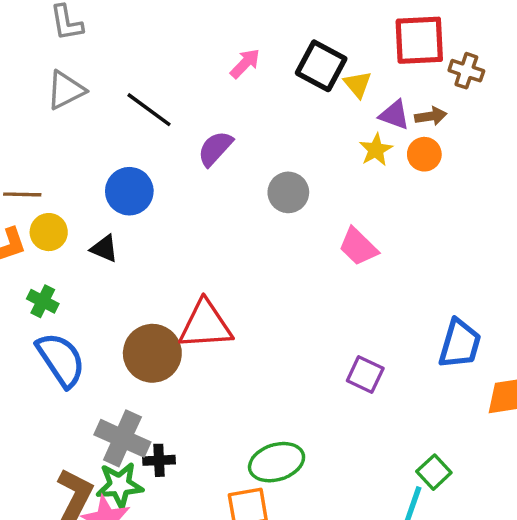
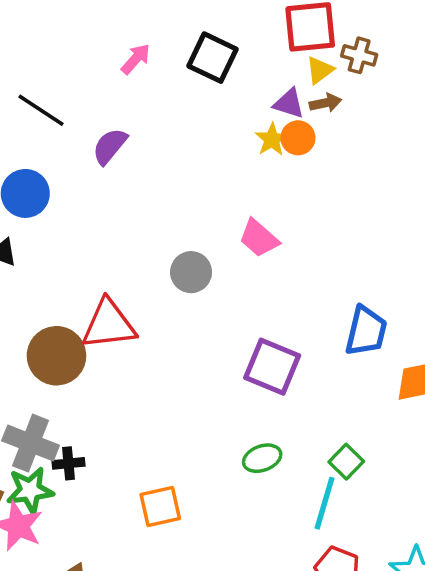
yellow triangle: (358, 84) -> (320, 70), moved, turned 36
orange circle: (424, 154) -> (298, 138), moved
gray circle: (288, 192) -> (191, 272), moved
purple square: (365, 374) -> (272, 367), size x1.5
green ellipse: (277, 462) -> (262, 458), moved, size x0.7

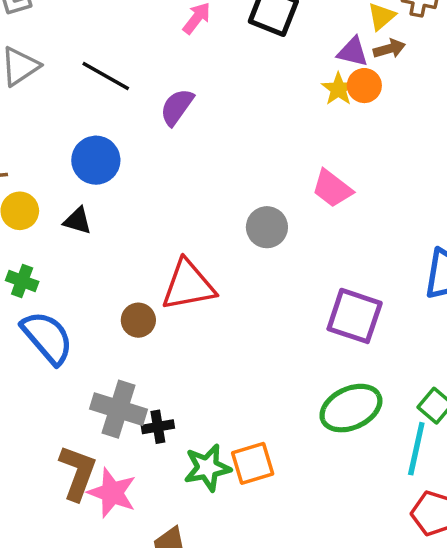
brown circle: (56, 356) -> (138, 320), size x0.6
green ellipse: (262, 458) -> (351, 408), size x1.6
green star: (30, 490) -> (207, 468), moved

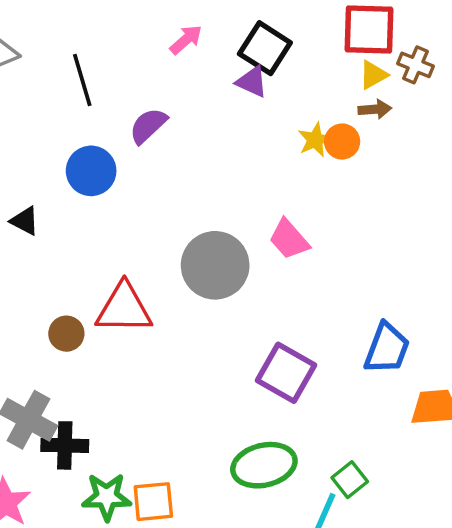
purple triangle: (353, 52) -> (252, 82), moved
black line: (106, 76) -> (82, 80), turned 33
blue circle: (96, 160) -> (91, 171), moved
gray circle: (267, 227) -> (215, 265), size x1.6
black cross: (158, 427) -> (65, 445), size x1.4

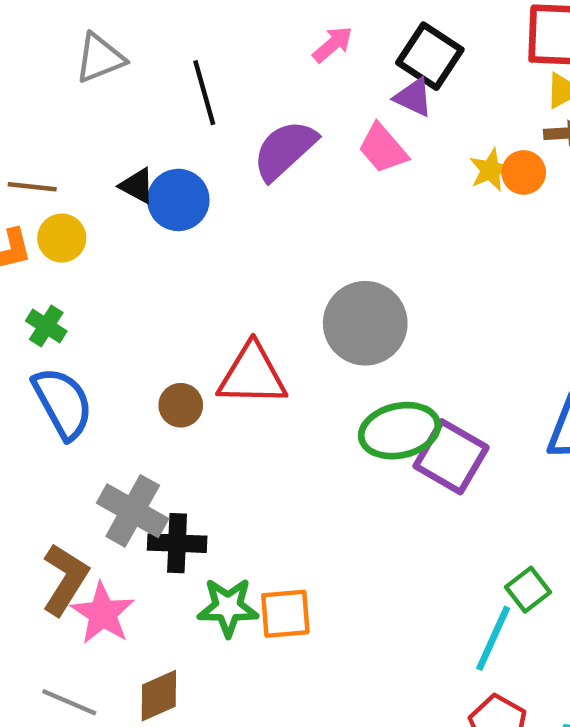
purple semicircle: (148, 126) -> (285, 150), size x1.4
blue circle: (91, 171) -> (178, 200), moved
black triangle: (25, 221) -> (137, 186), moved
pink trapezoid: (289, 239) -> (383, 148), moved
green ellipse: (264, 465) -> (400, 431), moved

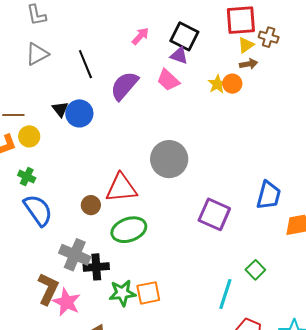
black triangle: (137, 186) -> (60, 109), turned 30
green ellipse: (400, 431) -> (129, 230), moved
cyan line: (493, 638) -> (225, 294), moved

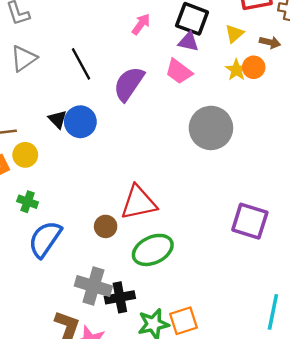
yellow triangle: (246, 45) -> (234, 34), moved
brown arrow: (249, 64) -> (270, 42), turned 30
gray circle: (169, 159) -> (211, 128), moved
blue semicircle: (38, 210) -> (45, 239), turned -104

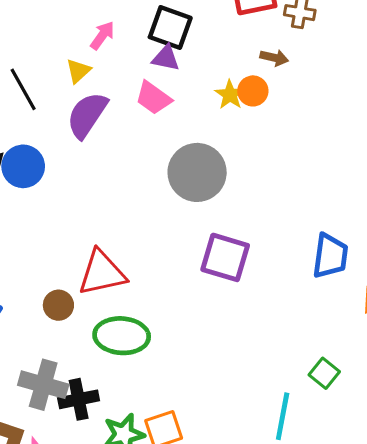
yellow triangle: (234, 34) -> (78, 71), moved
purple square: (250, 221) -> (225, 257), moved
green ellipse: (153, 250) -> (122, 336), turned 30

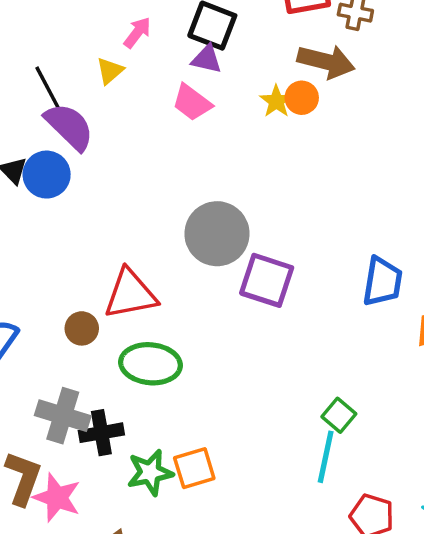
brown arrow: (274, 58) -> (326, 62), size x1.8
purple semicircle: (87, 115) -> (69, 127), moved, turned 99
gray circle: (197, 172) -> (217, 234), moved
green square: (324, 373) -> (339, 415), moved

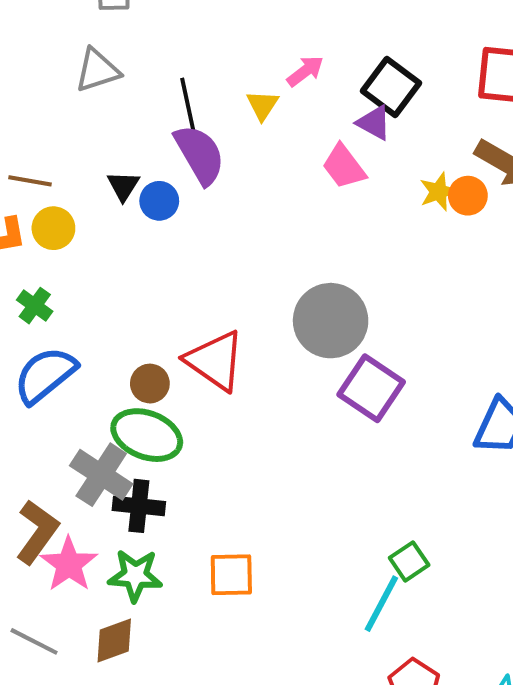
yellow triangle: (110, 71) -> (262, 105), turned -32
blue circle: (47, 175) -> (159, 201), size x0.7
red triangle: (130, 294) -> (215, 361), turned 30
green ellipse: (150, 364) -> (147, 435), moved
green star: (150, 473) -> (135, 575), moved

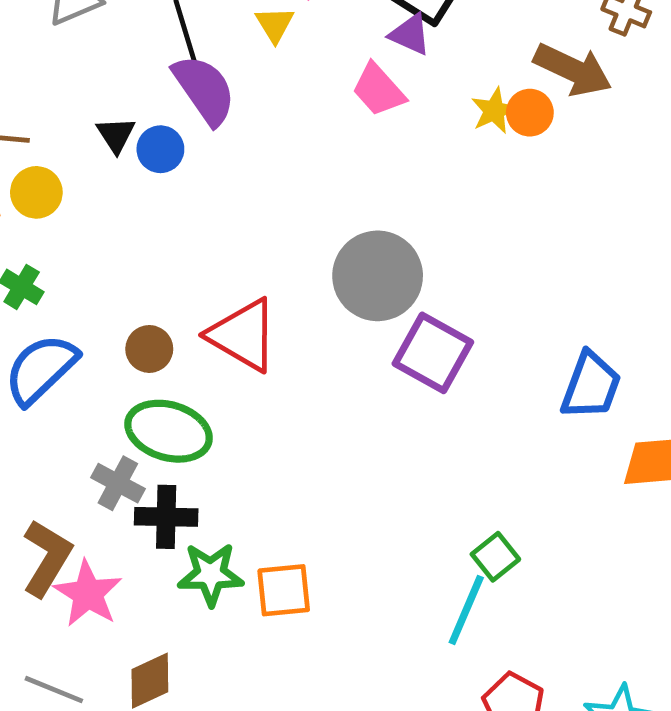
brown circle: (150, 384) -> (149, 349), moved
gray cross: (101, 475) -> (118, 483), size x0.7
green star: (135, 575) -> (211, 574), moved

